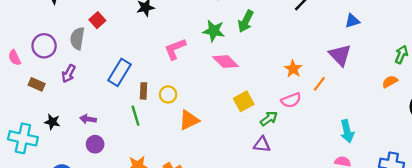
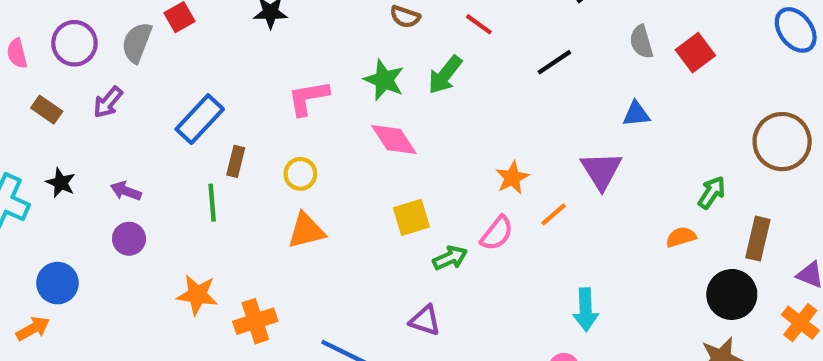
yellow circle: (168, 94) -> (300, 174), moved
pink semicircle: (291, 100) -> (497, 233), turned -42
purple triangle: (262, 144) -> (425, 320), moved

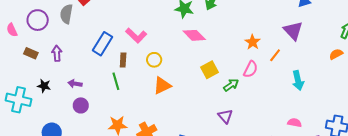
pink L-shape: (308, 98) -> (136, 35), moved, turned -115
purple arrow: (108, 102) -> (57, 53), moved, turned 147
cyan arrow: (586, 310) -> (298, 81), moved
purple triangle: (425, 320) -> (225, 116), turned 42

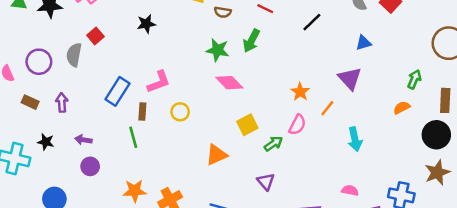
pink L-shape: (136, 35) -> (159, 82), turned -65
orange triangle: (162, 85) -> (216, 155), moved

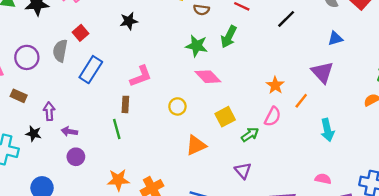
blue rectangle: (118, 91) -> (91, 70), moved
purple arrow: (62, 103) -> (49, 111), moved
yellow circle: (180, 112) -> (177, 106), moved

